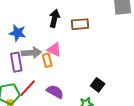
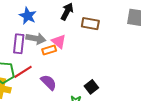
orange rectangle: (47, 60) -> (49, 50), turned 72

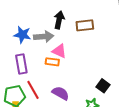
gray arrow: (36, 39) -> (44, 37), moved
orange rectangle: (49, 50) -> (52, 62), turned 40
red line: (23, 72) -> (33, 90), turned -72

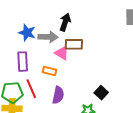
brown rectangle: (85, 25) -> (74, 44), moved
orange rectangle: (52, 62) -> (50, 71), moved
purple semicircle: (61, 93) -> (58, 95), turned 66

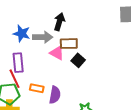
orange rectangle: (50, 71) -> (37, 88), moved
red line: (31, 89) -> (15, 79), moved
black square: (101, 93) -> (78, 60), moved

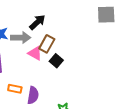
black arrow: (59, 22) -> (37, 22), turned 30
brown rectangle: (69, 44) -> (47, 44), turned -60

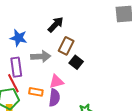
gray arrow: (21, 38) -> (41, 56), moved
pink triangle: (35, 53) -> (56, 82), moved, turned -42

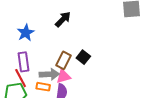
blue star: (18, 38) -> (26, 33), turned 30
brown rectangle: (66, 46) -> (63, 60), moved
gray arrow: (41, 56) -> (49, 74), moved

